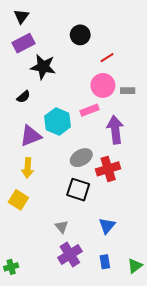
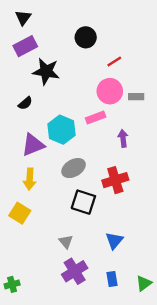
purple arrow: (115, 130) -> (123, 138), size x0.6
gray ellipse: (81, 158) -> (74, 168), moved

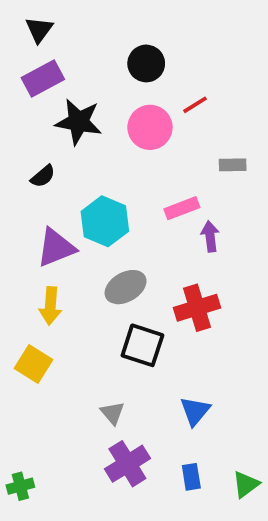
pink circle: (110, 91) -> (150, 127), moved
pink rectangle: (96, 118) -> (182, 208), moved

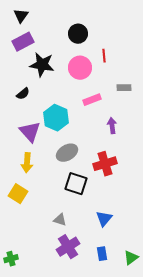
red line: (195, 105) -> (104, 56), turned -64
pink rectangle: (182, 208) -> (92, 100), moved
purple triangle: (56, 248) -> (30, 132), turned -50
gray triangle: (112, 413) -> (60, 220), turned -32

